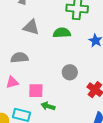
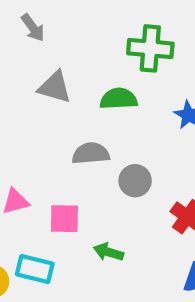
gray semicircle: (19, 58) -> (91, 153), moved
green arrow: (48, 106) -> (108, 252), moved

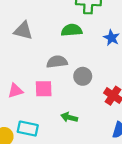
gray triangle: (55, 87) -> (23, 31), moved
pink square: (64, 219) -> (44, 89), moved

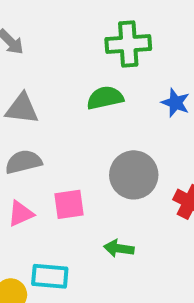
gray semicircle: (57, 62) -> (23, 162), moved
gray circle: (83, 76) -> (134, 175), size x1.5

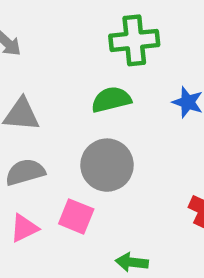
gray circle: (134, 175) -> (107, 165), moved
pink square: (69, 204) -> (76, 216), turned 32

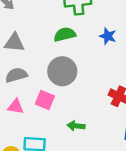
pink triangle: (24, 228) -> (16, 107), turned 35

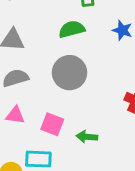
pink square: (45, 100) -> (52, 124), moved

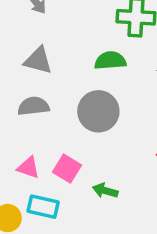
pink triangle: (15, 115) -> (28, 168), moved

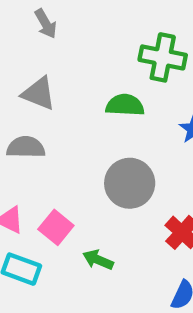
gray circle: (98, 111) -> (130, 183), moved

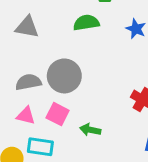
gray semicircle: (26, 147) -> (28, 82), moved
gray circle: (130, 183) -> (64, 76), moved

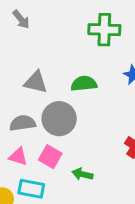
green semicircle: (86, 23) -> (84, 84), moved
gray triangle: (27, 27) -> (36, 82), moved

